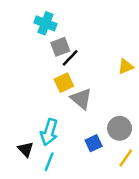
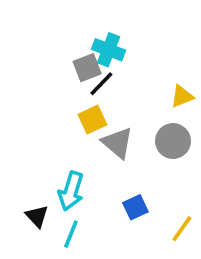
cyan cross: (45, 23) -> (109, 50), moved
gray circle: (120, 128) -> (173, 141), moved

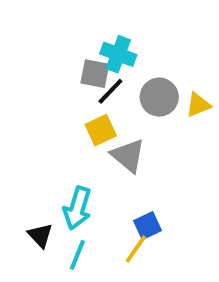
gray square: (87, 68) -> (95, 74), turned 32
gray circle: (173, 141) -> (159, 97), moved
yellow line: (182, 229) -> (136, 249), moved

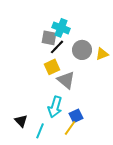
cyan arrow: (77, 208) -> (55, 107), moved

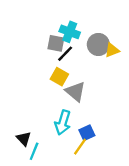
gray circle: (82, 50) -> (98, 44), moved
yellow triangle: (102, 54) -> (112, 50), moved
yellow square: (52, 67) -> (59, 77), turned -35
cyan line: (40, 131) -> (34, 151), moved

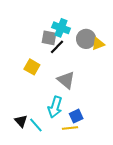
yellow square: (59, 77) -> (32, 67), moved
yellow line: (80, 147) -> (70, 128), turned 49
cyan line: (34, 151) -> (36, 125), moved, turned -63

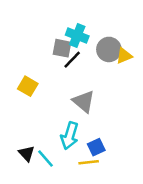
yellow square: (32, 67) -> (28, 86), moved

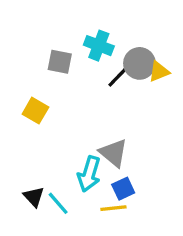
gray square: (62, 48) -> (60, 62), moved
black line: (72, 60) -> (118, 76), moved
gray triangle: (84, 101) -> (113, 153), moved

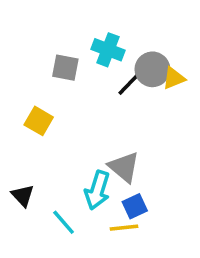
black triangle: (34, 197) -> (23, 196), moved

